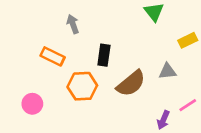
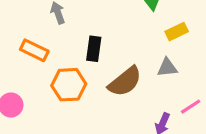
yellow rectangle: (188, 40) -> (177, 32), moved

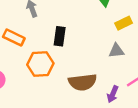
brown semicircle: (125, 82) -> (83, 82), moved, turned 32

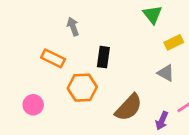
gray triangle: (116, 51) -> (166, 73), turned 35
brown semicircle: (83, 82) -> (129, 107), turned -40

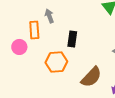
orange rectangle: (53, 58) -> (34, 30), moved, turned 60
pink circle: (33, 105) -> (19, 47), moved

